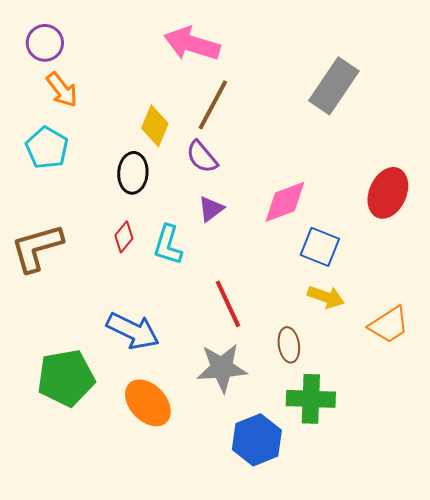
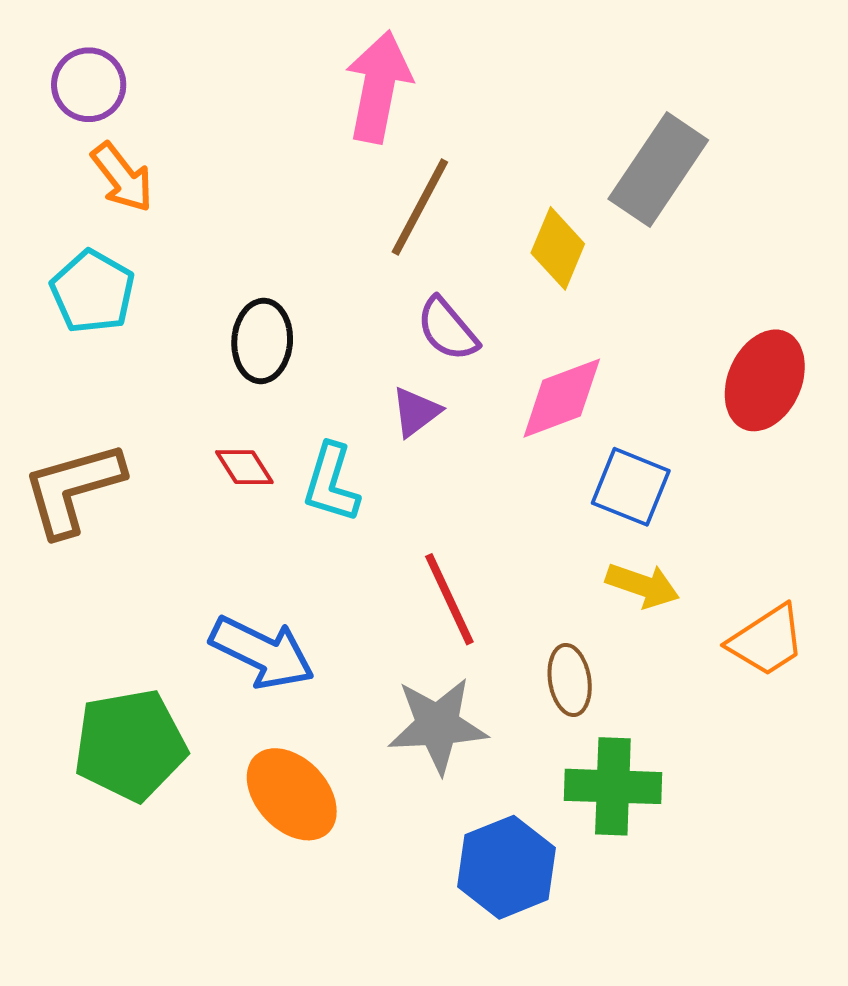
pink arrow: (192, 44) -> (378, 87), turned 84
yellow diamond: (155, 126) -> (558, 248), moved
purple semicircle: (202, 157) -> (447, 329), moved
red diamond: (124, 237) -> (244, 467), turned -72

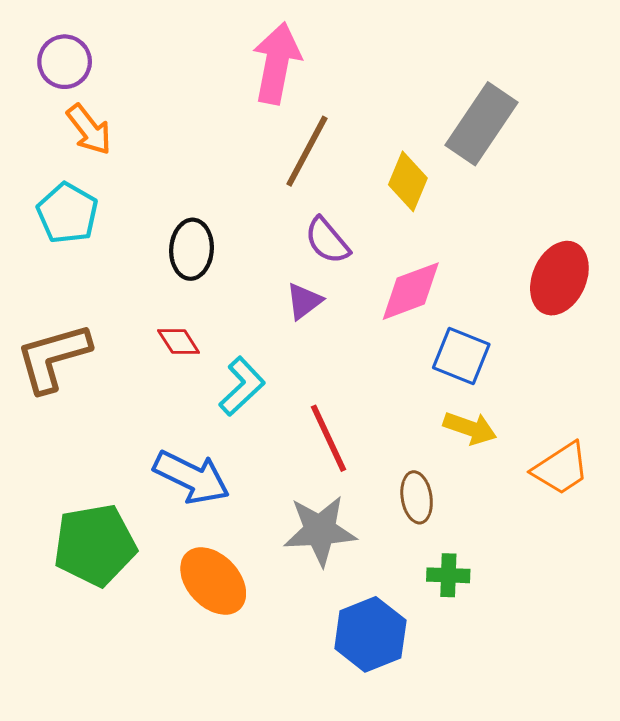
cyan L-shape: (331, 483) -> (242, 386), moved, turned -150
green cross: (613, 786) -> (448, 575), size x0.6

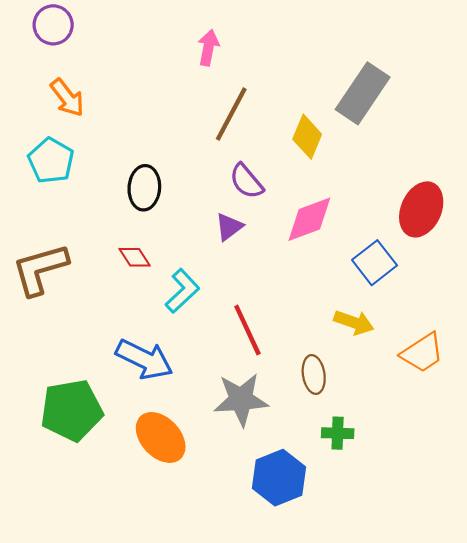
purple circle: (65, 62) -> (53, 25), moved
pink arrow: (277, 63) -> (208, 48), size x0.6
blue square: (461, 356) -> (375, 263), moved, turned 30

